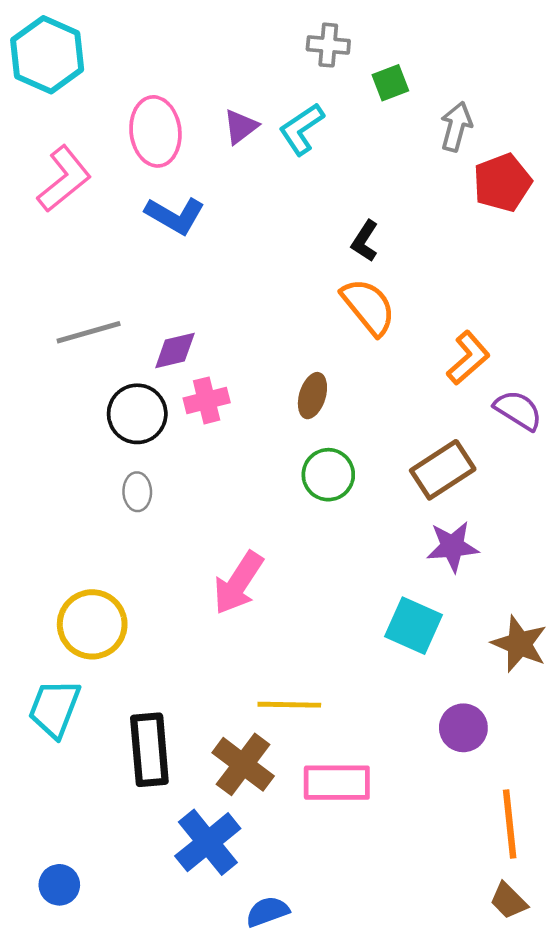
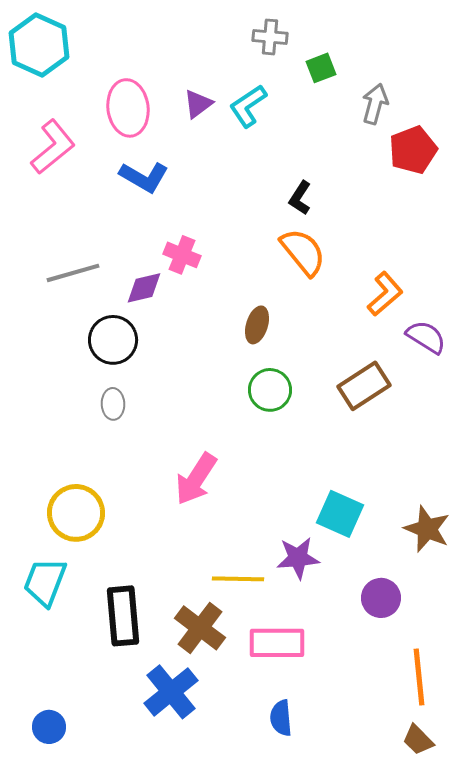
pink cross: (207, 400) -> (182, 255), moved, turned 36
purple star: (452, 546) -> (298, 558), moved
blue semicircle: (267, 912) -> (281, 718), moved, turned -75

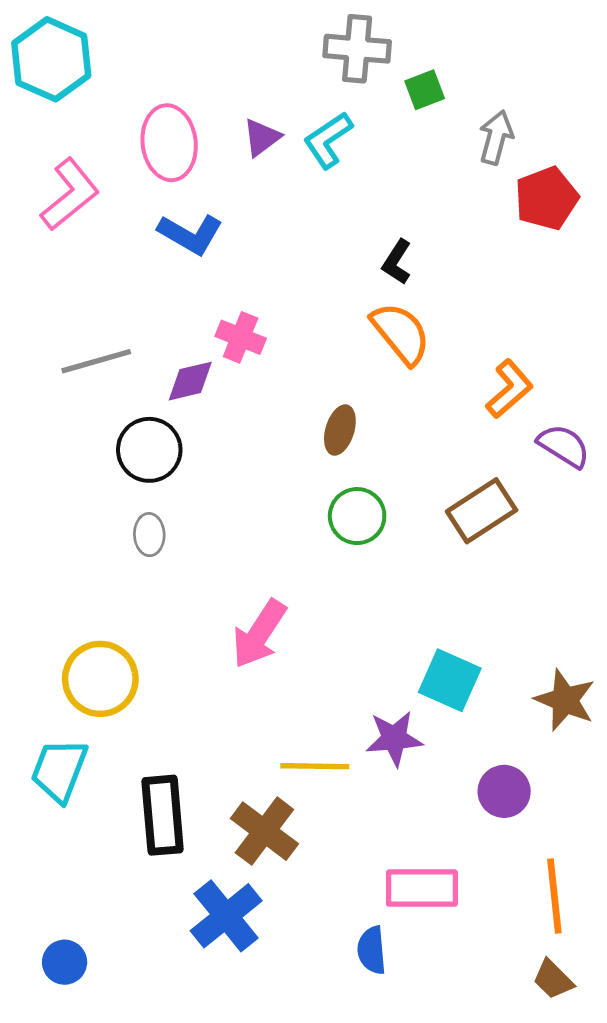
gray cross: (270, 37) -> (357, 49), size x1.4
pink rectangle: (277, 643) -> (422, 888), moved

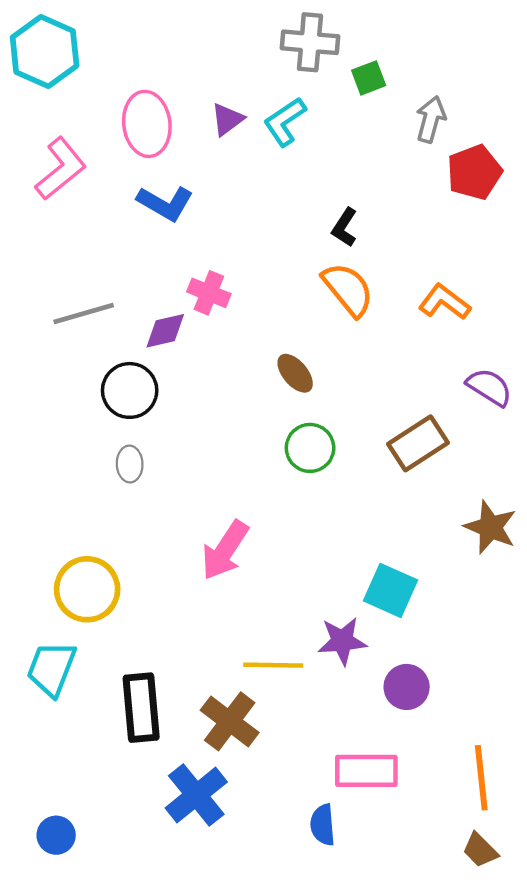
orange L-shape: (509, 389) -> (444, 302), moved, turned -102
brown ellipse: (340, 430) -> (295, 373), turned -57
brown star: (565, 700) -> (490, 527), moved
purple circle: (504, 791) -> (407, 687), moved

